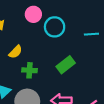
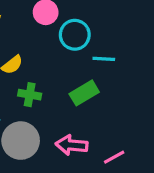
cyan line: (91, 34) -> (104, 59), moved

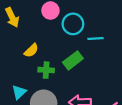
green rectangle: (84, 93) -> (73, 60), moved

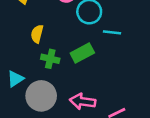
yellow semicircle: (31, 50) -> (37, 34), turned 140

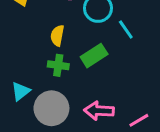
cyan line: (112, 32) -> (126, 29), turned 54
yellow semicircle: (37, 34) -> (57, 36), moved

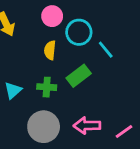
yellow semicircle: (57, 36) -> (50, 50), moved
cyan triangle: (21, 91) -> (13, 90), moved

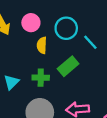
pink circle: (52, 16) -> (31, 23), moved

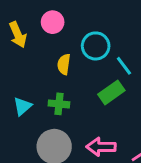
pink circle: (31, 23) -> (53, 22), moved
green rectangle: (68, 66) -> (111, 92), moved

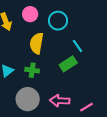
cyan circle: (96, 46) -> (58, 21), moved
yellow semicircle: (64, 64) -> (37, 43), size x1.5

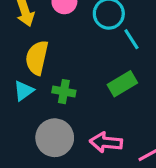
yellow semicircle: (37, 43) -> (37, 58), moved
cyan line: (78, 46) -> (131, 39), moved

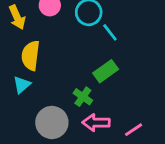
green cross: (64, 92) -> (83, 97), moved, turned 30

